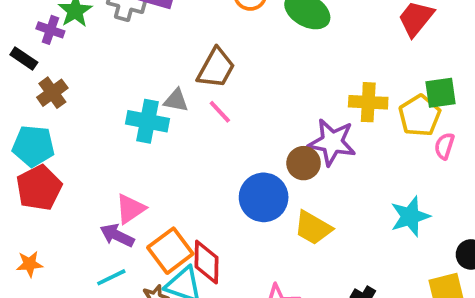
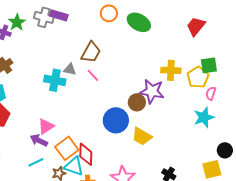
cyan star: (410, 216) -> (204, 117), moved

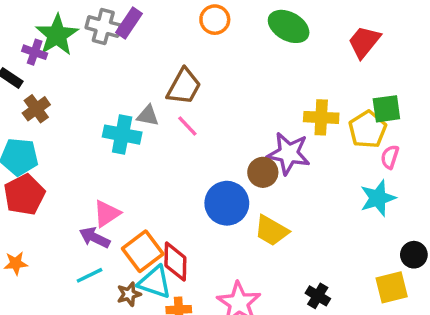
purple rectangle: (59, 15) -> (129, 23), turned -72
green star: (17, 22) -> (57, 35), size x1.4
green ellipse: (139, 22) -> (289, 26), moved

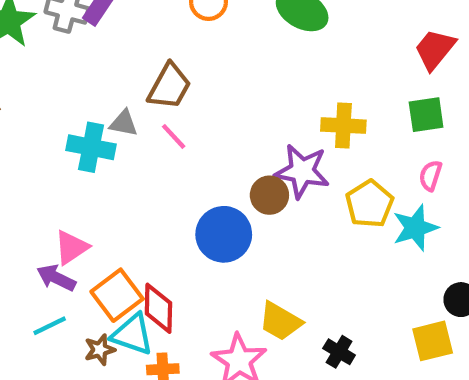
red trapezoid: (364, 42) -> (435, 49), moved
yellow pentagon: (368, 129) -> (370, 204), moved
yellow trapezoid: (271, 231) -> (280, 321), moved

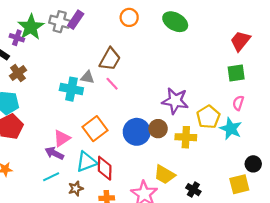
yellow cross: (343, 126) -> (186, 137), moved
brown circle: (269, 195) -> (158, 129), moved
cyan star: (415, 228) -> (231, 129), turned -30
orange square: (117, 295) -> (95, 129), moved
cyan triangle: (132, 334) -> (86, 162), moved, turned -40

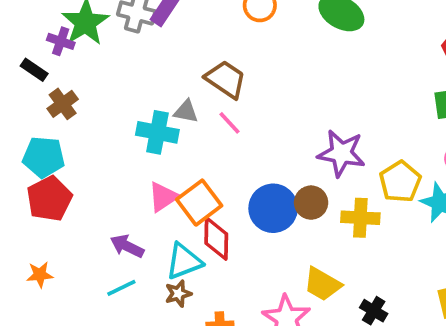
brown trapezoid: (110, 59) -> (226, 79), turned -85
pink triangle: (62, 138) -> (163, 197), moved
red diamond: (105, 168) -> (216, 239), moved
brown star: (76, 189) -> (178, 294), moved

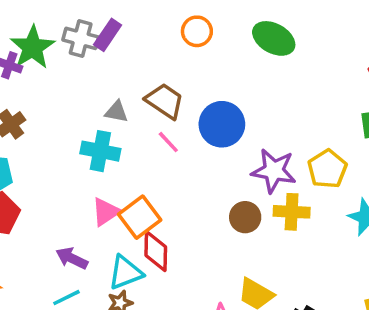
gray triangle: (186, 112) -> (116, 112), moved
yellow pentagon: (400, 182) -> (327, 169), moved
blue circle: (273, 208) -> (222, 124), moved
yellow cross: (360, 218) -> (292, 212), moved

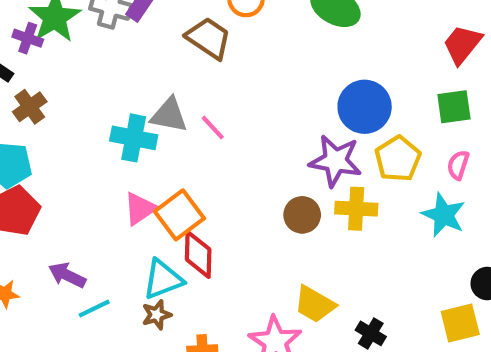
brown trapezoid: (165, 101) -> (209, 38), moved
gray triangle: (116, 112) -> (169, 115), moved, size x1.4
blue circle: (222, 124) -> (365, 107), moved
purple arrow: (72, 258) -> (67, 275), moved

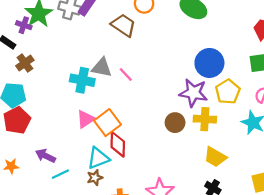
yellow trapezoid: (315, 304) -> (215, 157), moved

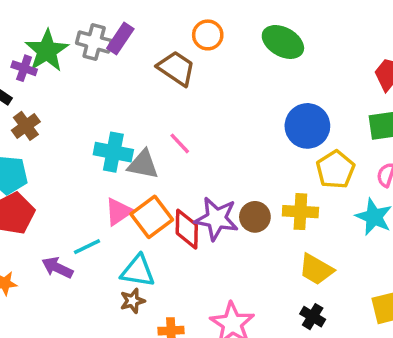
gray triangle: (102, 68) -> (143, 164), moved
purple star: (193, 93) -> (216, 219), moved
red diamond: (118, 144) -> (187, 229), moved
cyan triangle: (98, 158) -> (138, 271), turned 30
cyan line: (60, 174) -> (87, 247), moved

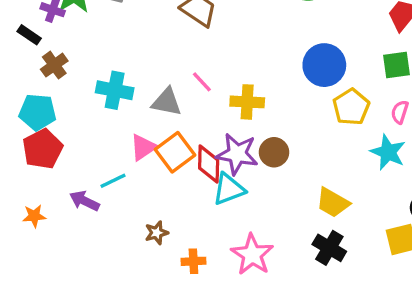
cyan cross: (113, 152) -> (115, 90), moved
yellow cross: (300, 212) -> (247, 102), moved
cyan triangle: (138, 271) -> (229, 189), moved, turned -30
black cross: (313, 317) -> (329, 248), size x1.4

